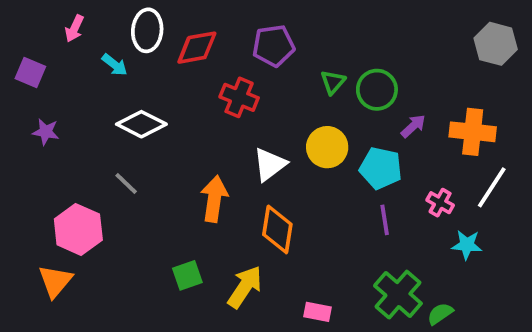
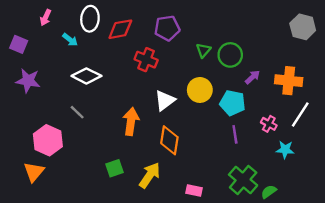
purple star: (46, 132) -> (28, 81), size x1.5

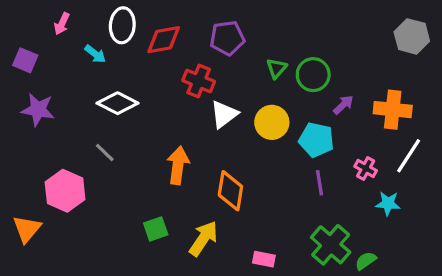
white triangle: (165, 101) -> (224, 114), moved
orange triangle: (34, 172) -> (27, 229), moved

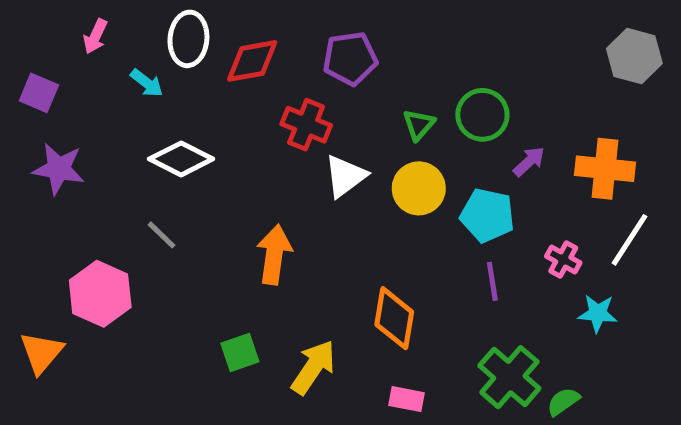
green triangle: (277, 68) -> (419, 125), moved
orange diamond: (230, 191) -> (394, 318), moved

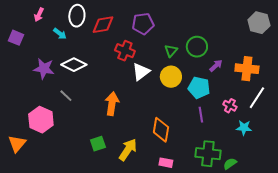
purple star: (59, 169) -> (44, 69), moved
green cross: (509, 377) -> (208, 154), turned -35

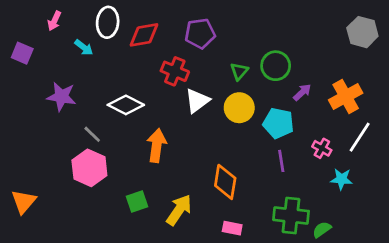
white diamond: (74, 65) -> (126, 105), moved
orange cross: (247, 69) -> (346, 97), turned -35
pink hexagon: (41, 120) -> (89, 168), moved

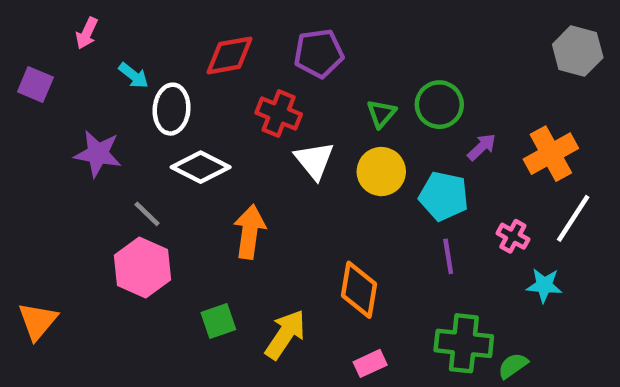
white ellipse: (108, 22) -> (172, 109), moved
white triangle: (197, 101) -> (314, 160), turned -32
pink rectangle: (232, 228) -> (370, 363), turned -36

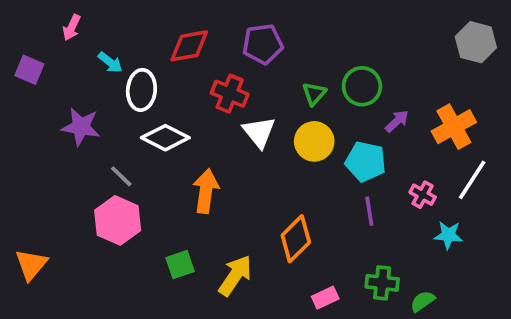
orange diamond: (359, 290) -> (296, 239), turned 36
green cross: (464, 343) -> (382, 283), size x0.7
pink rectangle: (370, 363) -> (325, 298), moved

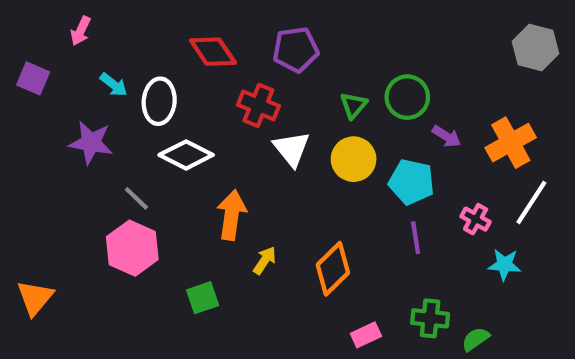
red diamond: (189, 46) -> (213, 52), turned 66
cyan arrow: (110, 62) -> (114, 85), moved
purple arrow: (397, 121) -> (447, 136), turned 75
yellow arrow: (235, 276) -> (265, 260), moved, size x0.6

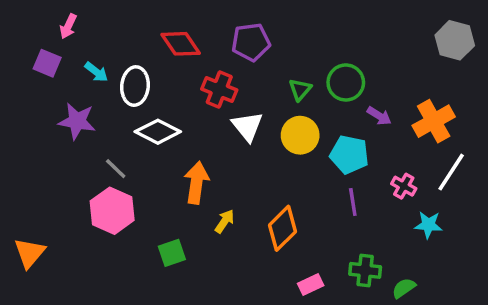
purple square: (33, 78) -> (47, 63), moved

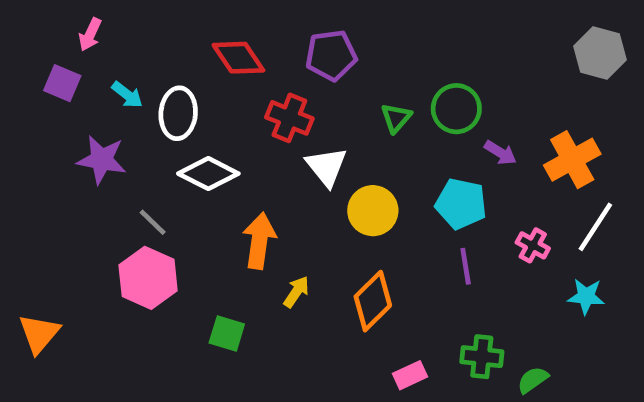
yellow circle: (300, 135) -> (373, 211), moved
cyan star: (428, 225) -> (586, 296), moved
green square: (172, 253) -> (227, 333), turned 36

